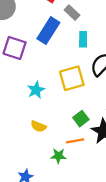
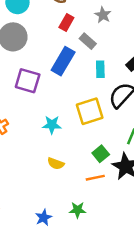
cyan star: (36, 90) -> (52, 125), turned 30
green star: (58, 156) -> (78, 210), moved

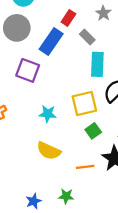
blue rectangle: (63, 61) -> (51, 42), moved
cyan rectangle: (100, 69) -> (97, 64), size x1.5
green square: (101, 154) -> (93, 131), moved
yellow semicircle: (56, 163) -> (49, 151), size x1.5

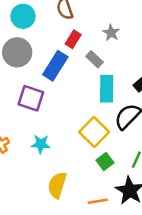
yellow square: (84, 104) -> (94, 132), turned -30
cyan star: (48, 114) -> (41, 144), moved
yellow semicircle: (49, 151) -> (57, 185), turned 85

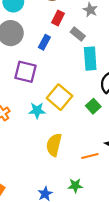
blue rectangle: (55, 66) -> (44, 42), size x0.6
yellow square: (94, 132) -> (60, 97), moved
green square: (105, 162) -> (93, 106), moved

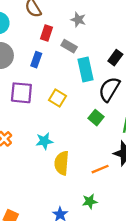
yellow square: (60, 97) -> (57, 98), moved, size x0.7
cyan star: (37, 111) -> (44, 141), moved

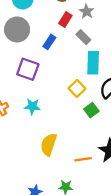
gray star: (78, 20) -> (87, 11), moved
yellow square: (57, 98) -> (77, 88), moved
cyan star: (44, 141) -> (32, 106), moved

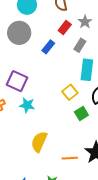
gray rectangle: (83, 37) -> (80, 45), turned 72
purple square: (28, 69) -> (17, 81), moved

